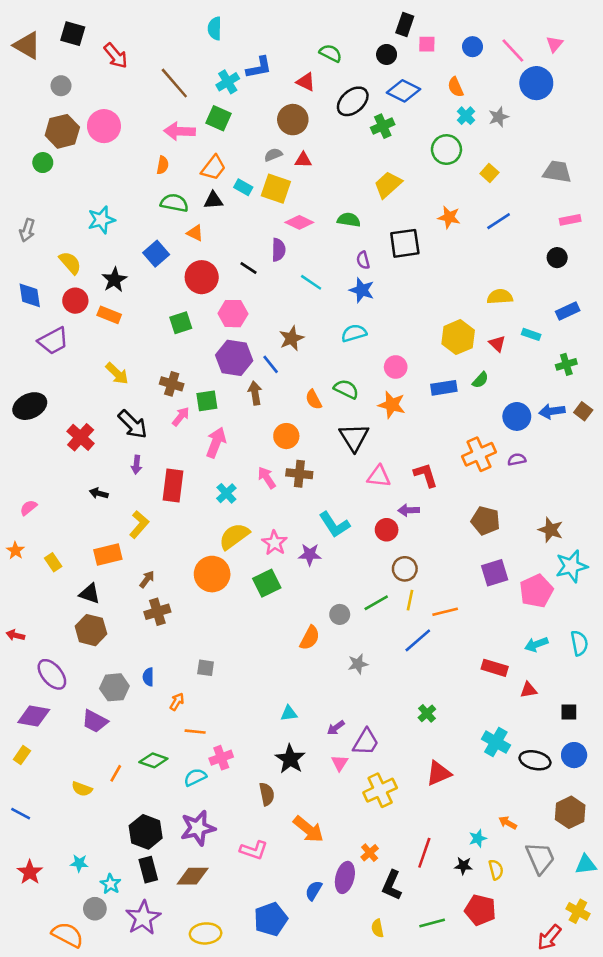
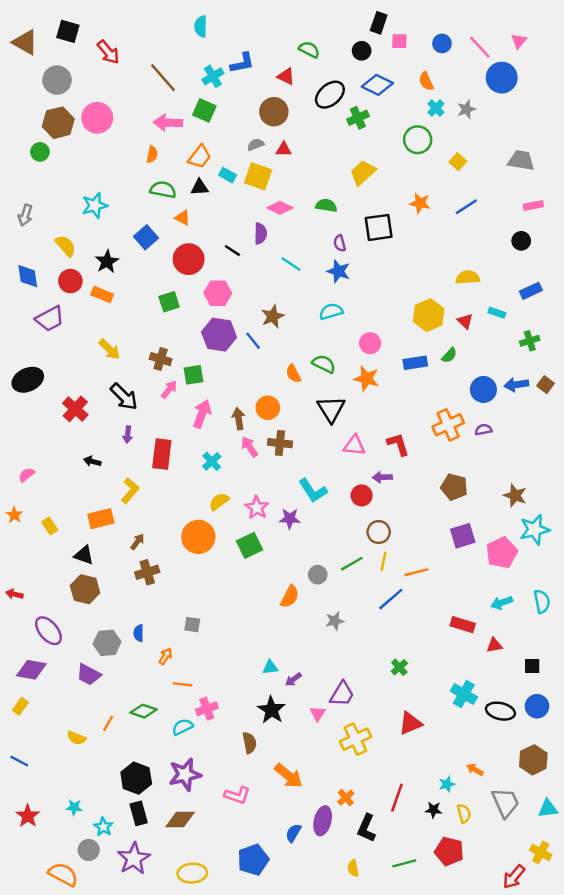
gray circle: (61, 86) -> (57, 80), size x1.5
brown arrow: (255, 393) -> (239, 419), moved
yellow semicircle: (234, 536) -> (219, 502), size x0.7
purple arrow: (336, 728) -> (293, 679), moved

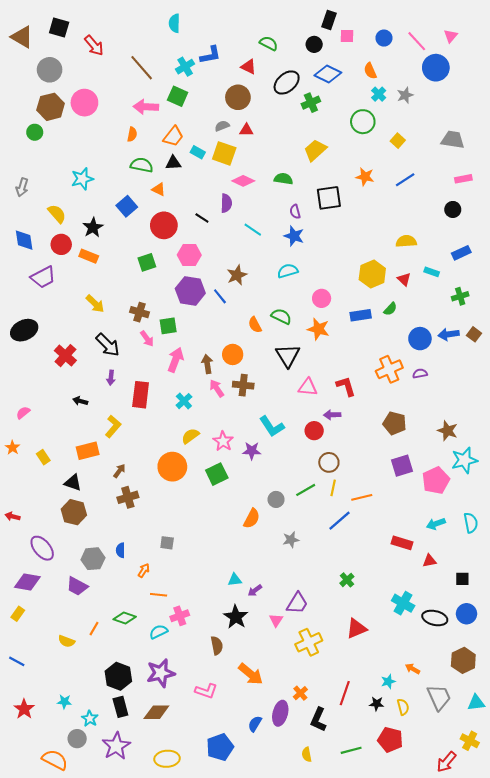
pink arrow: (169, 389) -> (147, 339), turned 105

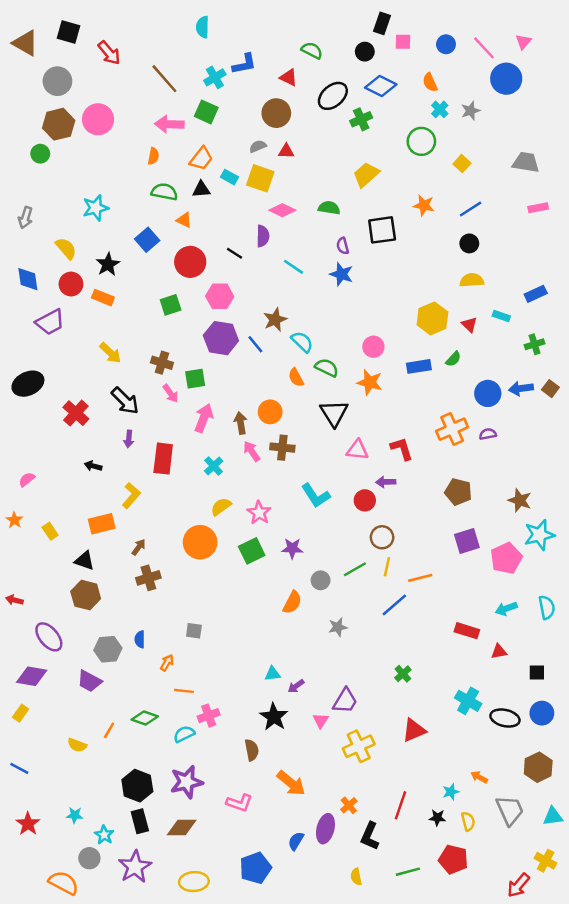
black circle: (453, 209) -> (469, 243), moved
cyan semicircle: (288, 271) -> (302, 342), moved, turned 60
purple star: (252, 451) -> (292, 548), moved

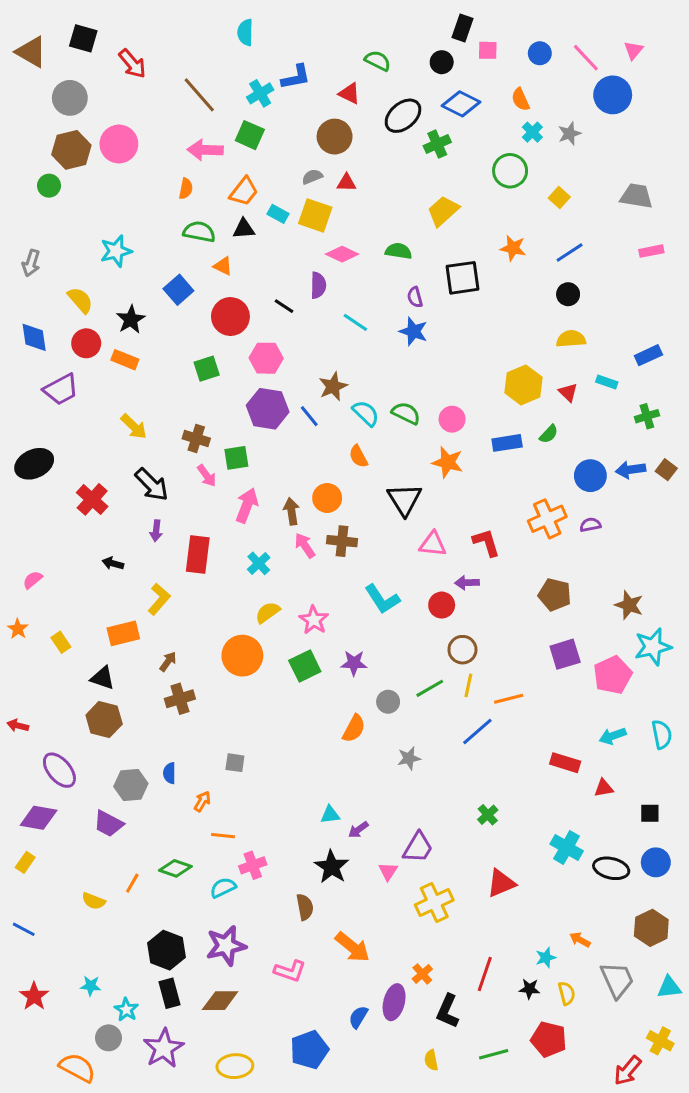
green semicircle: (327, 368) -> (406, 413), moved

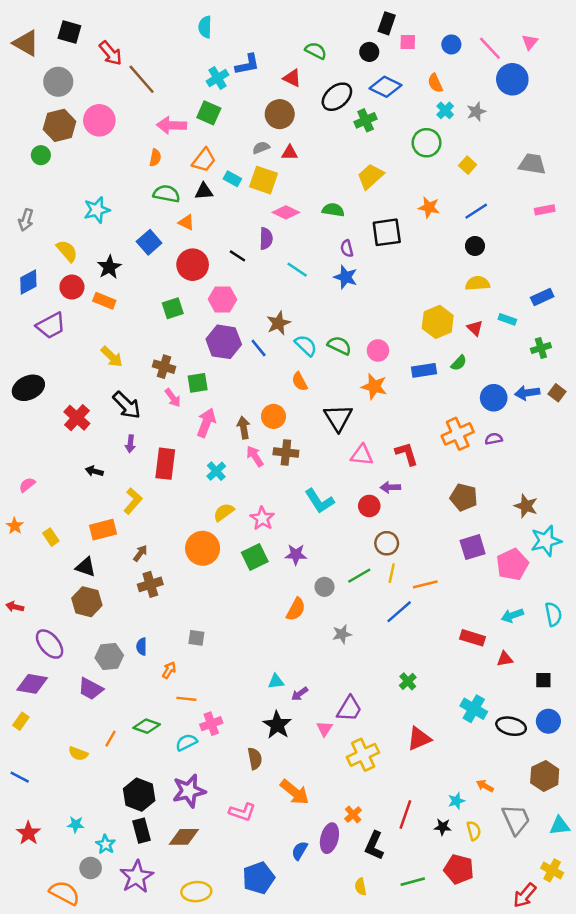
brown line: (199, 95) -> (142, 79), moved
blue diamond: (34, 337) -> (28, 282), turned 70

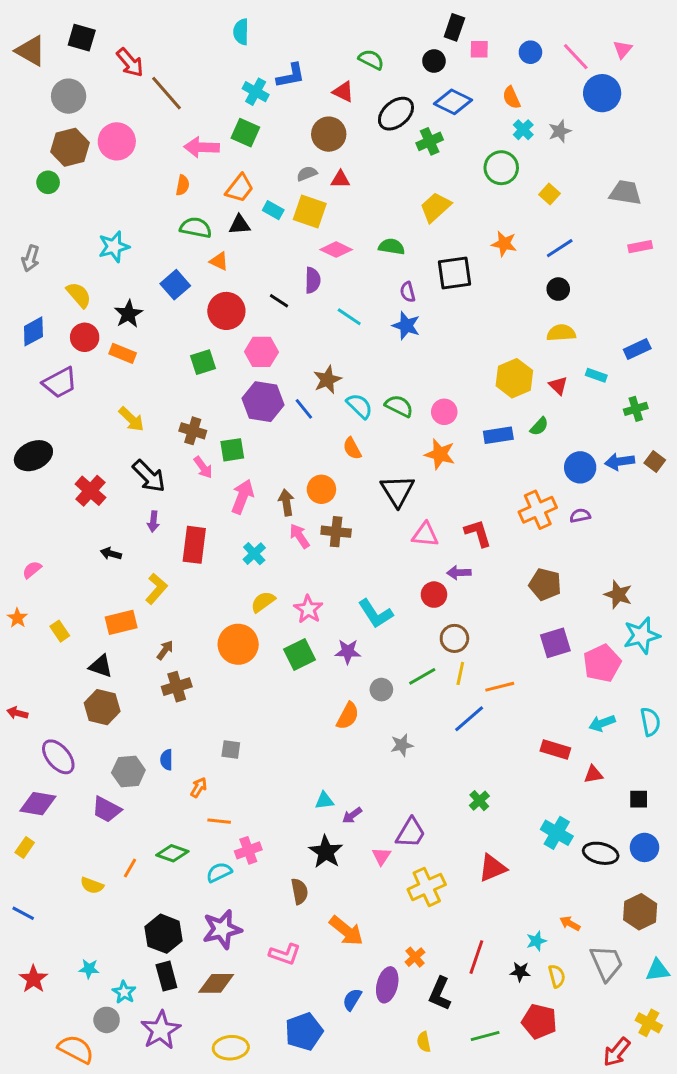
cyan cross: (217, 78) -> (256, 92), turned -30
cyan L-shape: (319, 501) -> (376, 614), moved

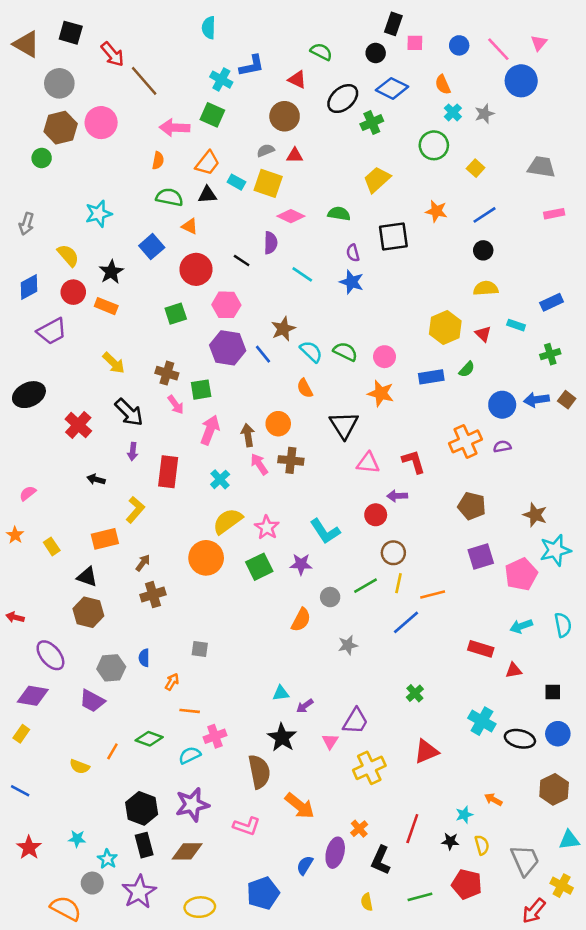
yellow semicircle: (263, 602) -> (228, 521), size x1.4
brown semicircle: (299, 891) -> (259, 772), size x1.5
gray trapezoid: (606, 963) -> (525, 860), moved

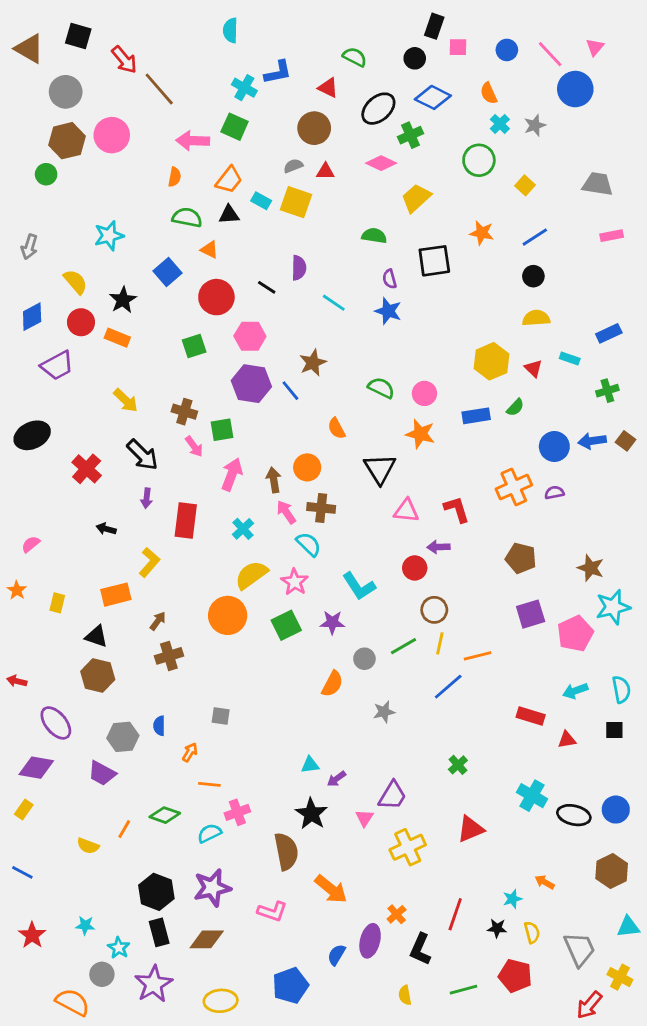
pink diamond: (291, 216) -> (381, 163), moved
cyan semicircle: (311, 352) -> (309, 544), moved
yellow rectangle: (52, 546) -> (57, 603), turned 48
black square: (553, 692) -> (614, 730), moved

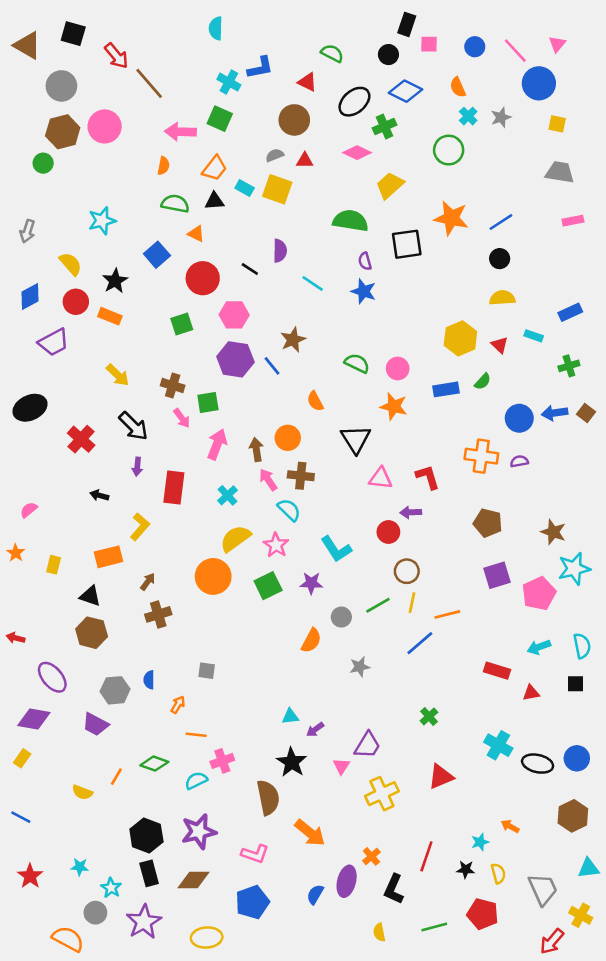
yellow square: (525, 185) -> (557, 124), moved, turned -30
orange star: (482, 233) -> (451, 218), size x1.5
green semicircle: (374, 236) -> (351, 221), size x1.5
orange cross: (514, 487) -> (481, 456), turned 32
blue pentagon: (290, 985) -> (252, 902), moved

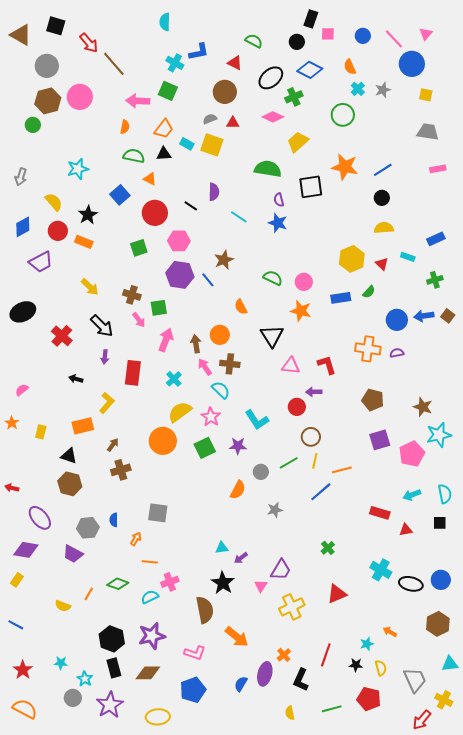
gray square: (207, 671) -> (158, 513), size x1.5
orange semicircle: (68, 939) -> (25, 709), moved

